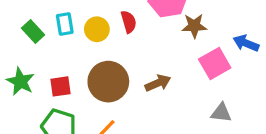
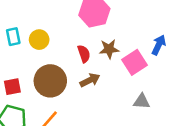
red semicircle: (129, 22) -> (84, 54), moved
brown star: (194, 26) -> (109, 49), moved
blue arrow: (246, 43) -> (159, 45), turned 96

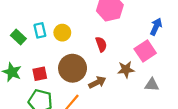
blue arrow: (159, 45) -> (156, 27), moved
brown star: (109, 49) -> (126, 70), moved
brown arrow: (90, 80) -> (97, 82), moved

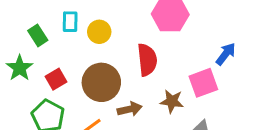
green rectangle: (18, 37) -> (38, 35), moved
red semicircle: (101, 44) -> (147, 60), size x1.5
red square: (40, 74) -> (56, 79), turned -32

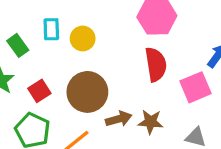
red semicircle: (147, 60) -> (156, 64), moved
brown star: (172, 101) -> (151, 122), moved

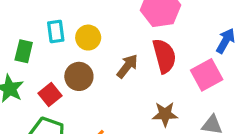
green rectangle: (18, 45) -> (24, 51), turned 55
brown circle: (87, 92) -> (79, 76), moved, size x0.7
brown arrow: (119, 119) -> (127, 66), moved, turned -30

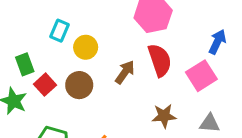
cyan rectangle: (56, 31) -> (59, 31), moved, turned 35
green rectangle: (24, 51) -> (25, 64), turned -30
red square: (50, 95) -> (45, 85), moved

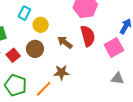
brown arrow: (125, 72) -> (65, 42), turned -91
red square: (45, 85) -> (13, 55), moved
brown star: (164, 116) -> (61, 72), moved

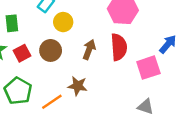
brown arrow: (65, 42) -> (89, 50), turned 63

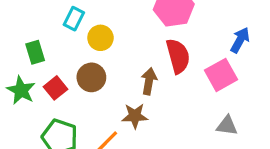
brown arrow: (89, 50) -> (149, 81), moved

